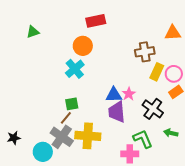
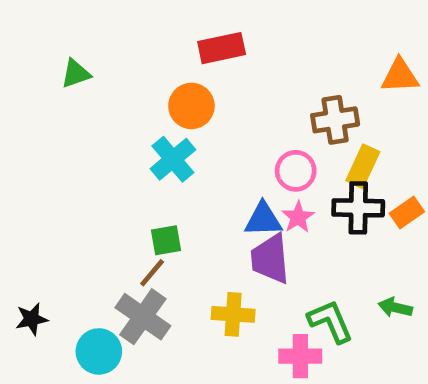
pink circle: (174, 74) -> (296, 171), moved
black cross: (153, 109) -> (358, 208), moved, turned -35
yellow cross: (88, 136) -> (233, 314), moved, size x0.7

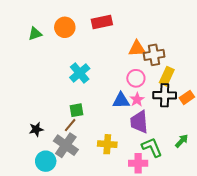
orange triangle: (400, 76) -> (137, 49), moved
orange circle: (191, 106) -> (65, 27), moved
purple trapezoid: (270, 259) -> (139, 122), moved
green arrow: (395, 307) -> (182, 141), turned 120
black star: (32, 319) -> (36, 129), moved

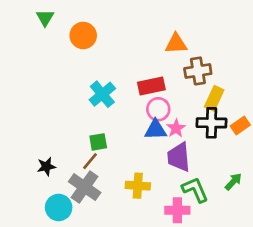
red rectangle: (102, 22) -> (151, 86), moved
green triangle: (35, 34) -> (45, 18), moved, turned -40
orange triangle: (137, 49) -> (176, 44), moved
pink circle: (136, 78) -> (158, 109), moved

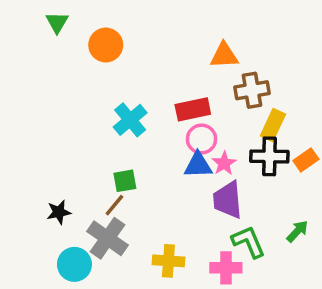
yellow cross: (138, 186) -> (168, 261), moved

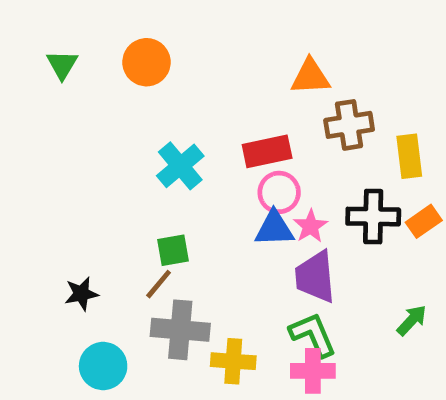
green triangle: (57, 22) -> (62, 65), moved
yellow rectangle: (273, 125) -> (409, 156), moved, turned -32
gray cross: (107, 238) -> (180, 330), moved, turned -30
green L-shape: (249, 242) -> (313, 335), moved

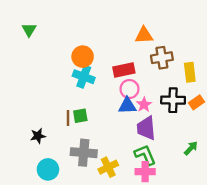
orange circle: (146, 62) -> (83, 57), moved
cyan cross: (180, 166) -> (84, 77), turned -30
brown line: (159, 284) -> (68, 118), moved, turned -40
yellow cross: (233, 361) -> (108, 167), turned -30

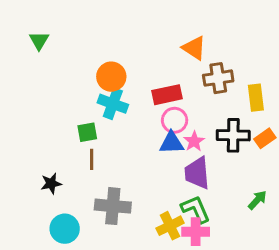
orange triangle: (144, 35) -> (194, 48), turned 36
green square: (80, 116) -> (87, 132), moved
yellow cross: (108, 167) -> (170, 226), moved

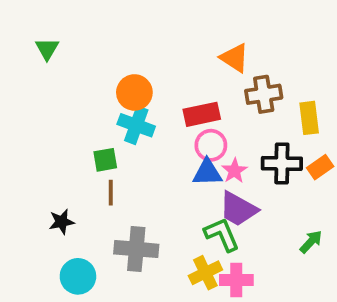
purple trapezoid: (197, 173) -> (238, 209), turned -56
green L-shape: (196, 209) -> (222, 234), moved

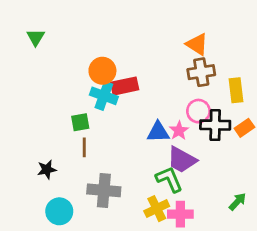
orange triangle: (235, 58) -> (197, 44), moved
red rectangle: (202, 114) -> (125, 86), moved
pink circle: (211, 145) -> (198, 111), moved
green arrow: (311, 242) -> (237, 202), moved

